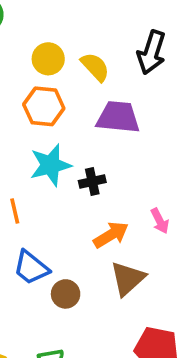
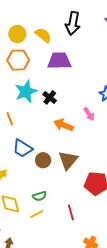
black cross: (92, 181) -> (50, 97), turned -32
orange arrow: (111, 235) -> (64, 125), turned -120
brown triangle: (128, 279) -> (68, 160), moved

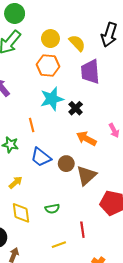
purple trapezoid: (59, 61) -> (90, 72), turned -100
brown circle: (43, 160) -> (66, 164), moved
yellow line: (37, 214) -> (59, 245), moved

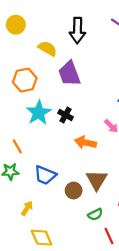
yellow circle: (50, 39) -> (16, 25), moved
orange line: (32, 125) -> (17, 146), moved
brown circle: (66, 164) -> (74, 190), moved
green semicircle: (52, 209) -> (95, 214), moved

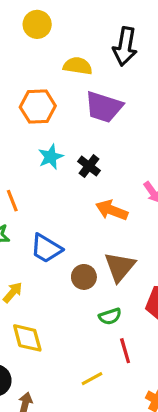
yellow semicircle: (48, 49) -> (78, 66), turned -30
purple trapezoid: (69, 74) -> (104, 107), turned -60
cyan star: (39, 113) -> (51, 157), size x0.7

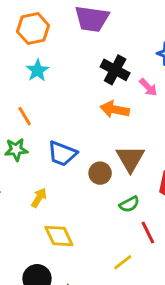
cyan star: (51, 157) -> (37, 70), moved
black cross: (89, 166) -> (115, 70), moved, size x1.4

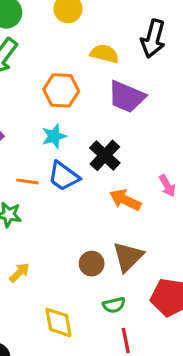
black cross: (115, 70) -> (105, 155), moved
orange line: (25, 116) -> (27, 181), turned -66
blue trapezoid: (62, 153) -> (64, 176), moved
yellow diamond: (59, 236) -> (59, 322), moved

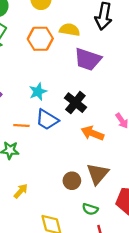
orange hexagon: (61, 90) -> (40, 39), moved
green semicircle: (114, 305) -> (90, 209), turned 35

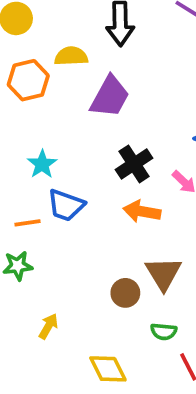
purple trapezoid: (88, 59) -> (110, 97), turned -68
black cross: (75, 103) -> (134, 164), moved, turned 30

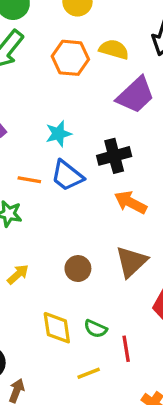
black cross: (134, 164) -> (114, 156), moved
brown circle: (125, 293) -> (78, 269), moved
green semicircle: (164, 332) -> (96, 329), moved

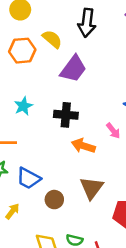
yellow semicircle: (114, 49) -> (52, 39), turned 35
black cross: (114, 156) -> (66, 115), turned 30
blue trapezoid: (67, 176) -> (29, 178), moved

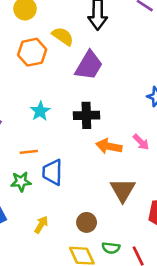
pink arrow: (113, 131) -> (141, 142), moved
blue trapezoid: (29, 178) -> (52, 172), moved, turned 70
brown circle: (54, 200) -> (87, 222), moved

